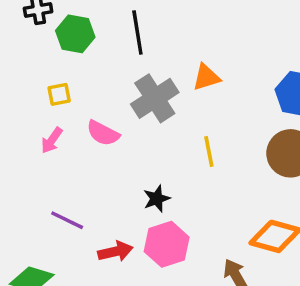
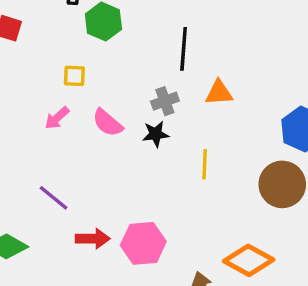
black line: (137, 33) -> (184, 49), moved
gray cross: (155, 98) -> (165, 101), size x0.6
black star: (157, 199) -> (156, 134), moved

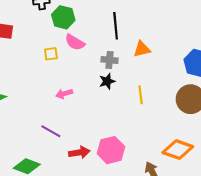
gray cross: (165, 101) -> (109, 60), turned 35
pink arrow: (57, 118) -> (64, 94), moved, turned 35
pink semicircle: (108, 123) -> (75, 42), moved

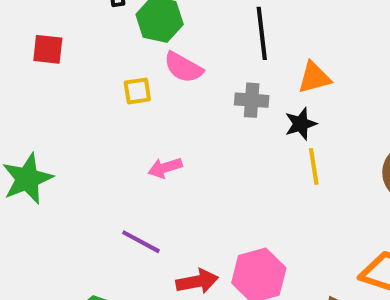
black star: (107, 81) -> (301, 124), moved

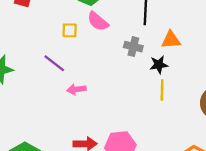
pink arrow: (165, 168) -> (76, 89), moved
purple line: (141, 242) -> (54, 63), moved

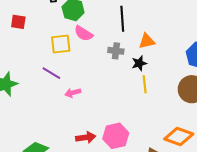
yellow square: (70, 30) -> (61, 44), size x1.5

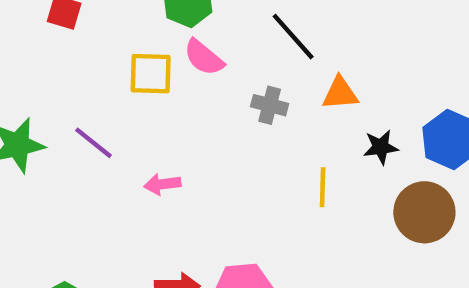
black line: (122, 19) -> (293, 37), turned -45
black star: (139, 63) -> (381, 147), moved
purple line: (51, 73) -> (94, 143), moved

